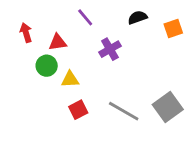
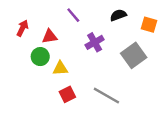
orange square: (173, 28) -> (149, 25), turned 35
red arrow: (26, 33) -> (22, 28), turned 42
gray square: (168, 107) -> (134, 55), moved

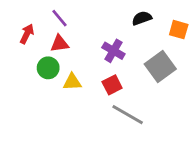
purple line: (73, 15) -> (59, 18), moved
purple cross: (95, 42) -> (113, 51), turned -30
red square: (67, 94) -> (112, 85), moved

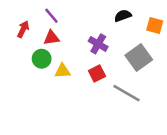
gray line: (128, 115) -> (126, 93), moved

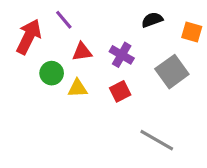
red arrow: (23, 29) -> (29, 37), size x1.6
red triangle: (51, 38) -> (82, 52), moved
gray line: (126, 93) -> (157, 140), moved

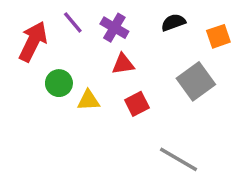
orange square: (192, 32) -> (218, 36), turned -35
red triangle: (82, 52) -> (123, 64), moved
purple cross: (122, 55) -> (114, 28), moved

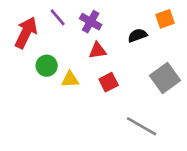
black semicircle: (173, 22) -> (137, 35), moved
orange square: (218, 36) -> (165, 19), moved
gray square: (196, 81) -> (165, 78), moved

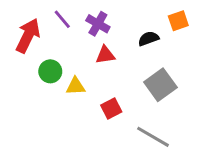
gray square: (165, 78) -> (160, 85), moved
red square: (109, 82) -> (111, 109), moved

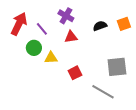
purple line: (62, 19) -> (42, 29), moved
orange square: (178, 21) -> (124, 24), moved
gray square: (160, 85) -> (117, 67), moved, turned 30

